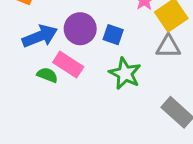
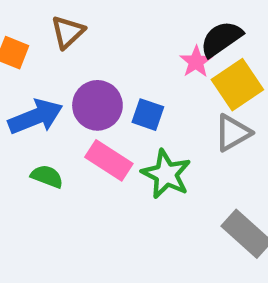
gray triangle: (168, 47) -> (233, 133), turned -30
pink rectangle: (68, 65) -> (109, 160), moved

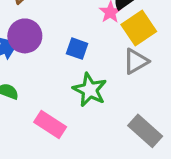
purple circle: (97, 105) -> (25, 36), moved
pink rectangle: (109, 160) -> (50, 125), moved

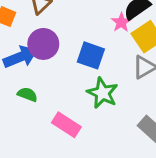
blue square: (77, 49) -> (91, 55), size x1.4

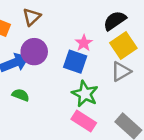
pink star: (121, 22) -> (84, 43), moved
pink rectangle: (66, 125) -> (84, 121), moved

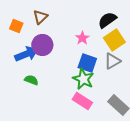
blue square: (75, 62) -> (87, 63), moved

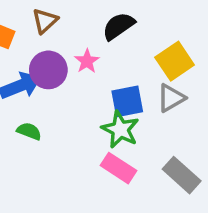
black semicircle: (107, 20) -> (118, 26), moved
pink star: (82, 38) -> (87, 61), moved
blue square: (87, 63) -> (127, 101), turned -30

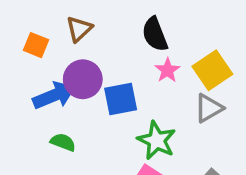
black semicircle: (118, 26) -> (155, 34), turned -76
pink star: (87, 61) -> (167, 70), moved
blue square: (127, 101) -> (121, 99), moved

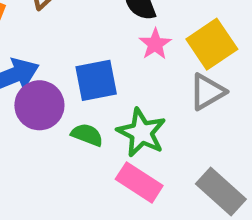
purple circle: (83, 79) -> (39, 105), moved
green semicircle: (63, 142) -> (87, 135), moved

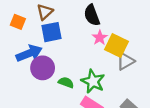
yellow square: (212, 44) -> (116, 45), moved, turned -30
blue square: (96, 80) -> (52, 32), moved

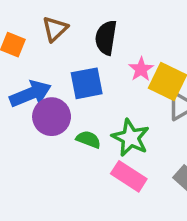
black semicircle: (92, 15) -> (106, 38), moved, turned 30
blue square: (52, 32) -> (87, 83), moved

